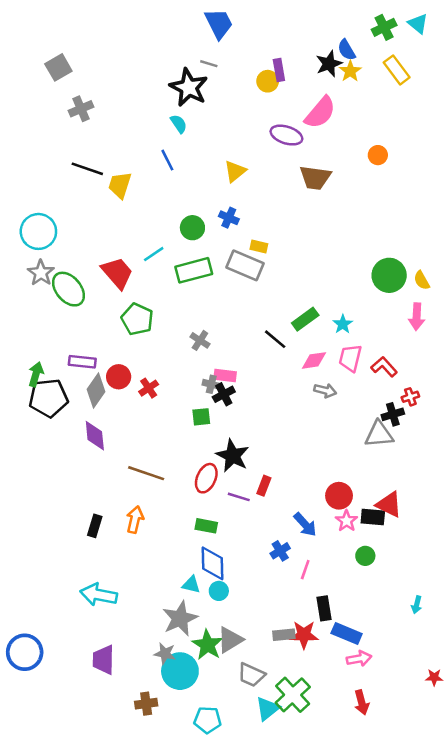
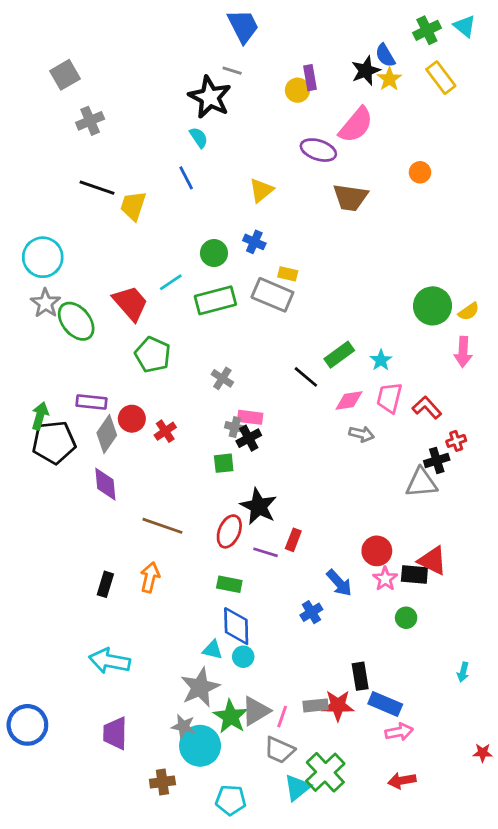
yellow semicircle: (422, 280) -> (469, 311), turned -96
pink line: (305, 570) -> (282, 717), moved
red arrow: (362, 702) -> (402, 781), turned 95

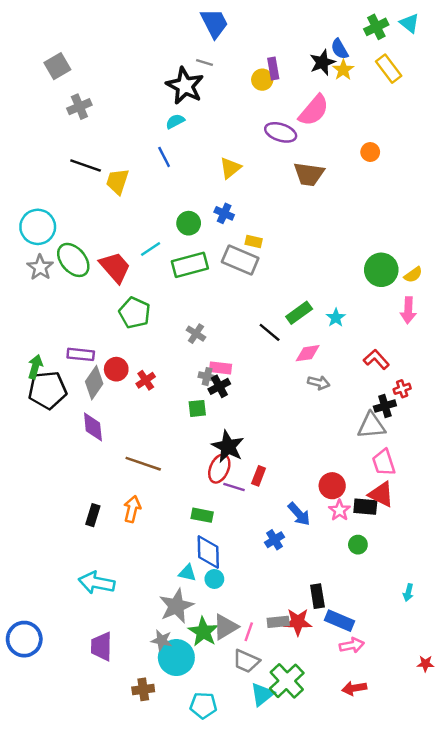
cyan semicircle: (199, 137) -> (175, 121), turned -84
green ellipse: (76, 321) -> (73, 260), moved
pink trapezoid: (389, 398) -> (384, 462), moved, turned -32
red ellipse: (229, 531) -> (219, 469), moved

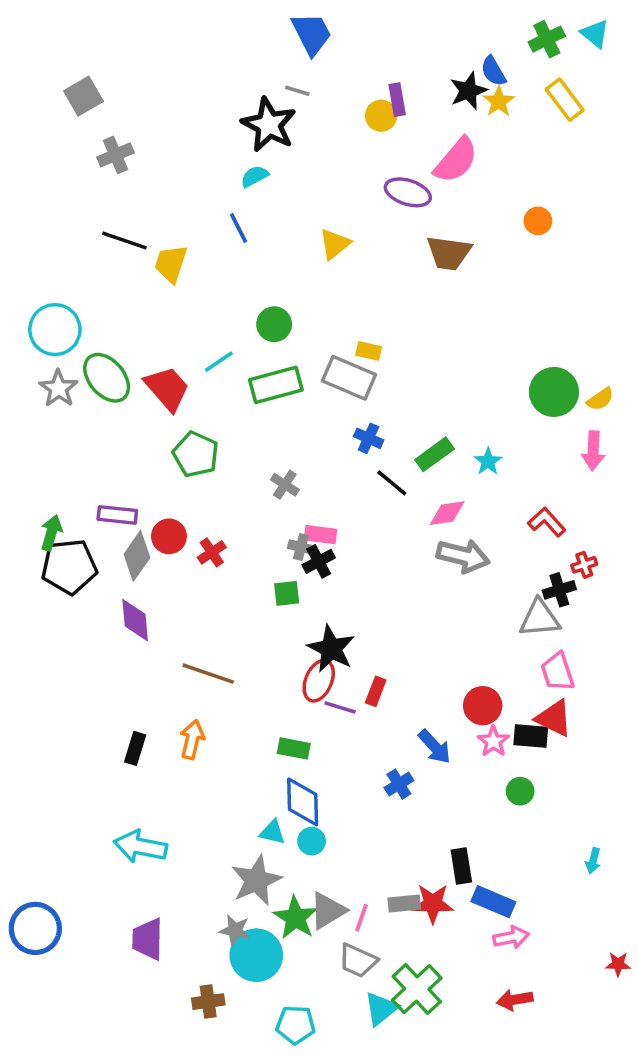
blue cross: (224, 213) -> (369, 438), moved
gray arrow: (319, 383) -> (463, 556), size x1.6

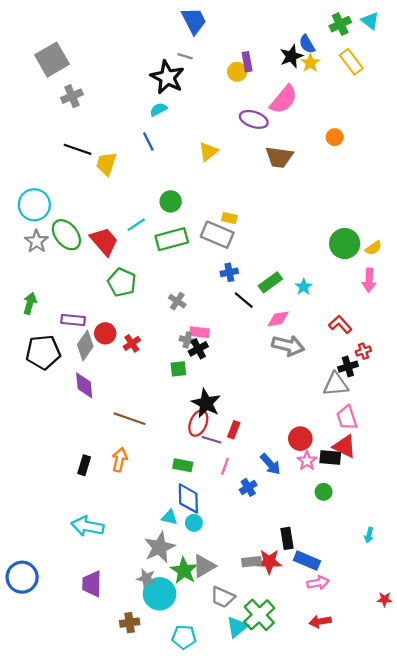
gray square: (83, 96) -> (52, 60), size x1.4
blue cross: (369, 438) -> (229, 272), turned -35
green arrow: (51, 533) -> (30, 303), moved
pink line: (361, 918) -> (225, 466), moved

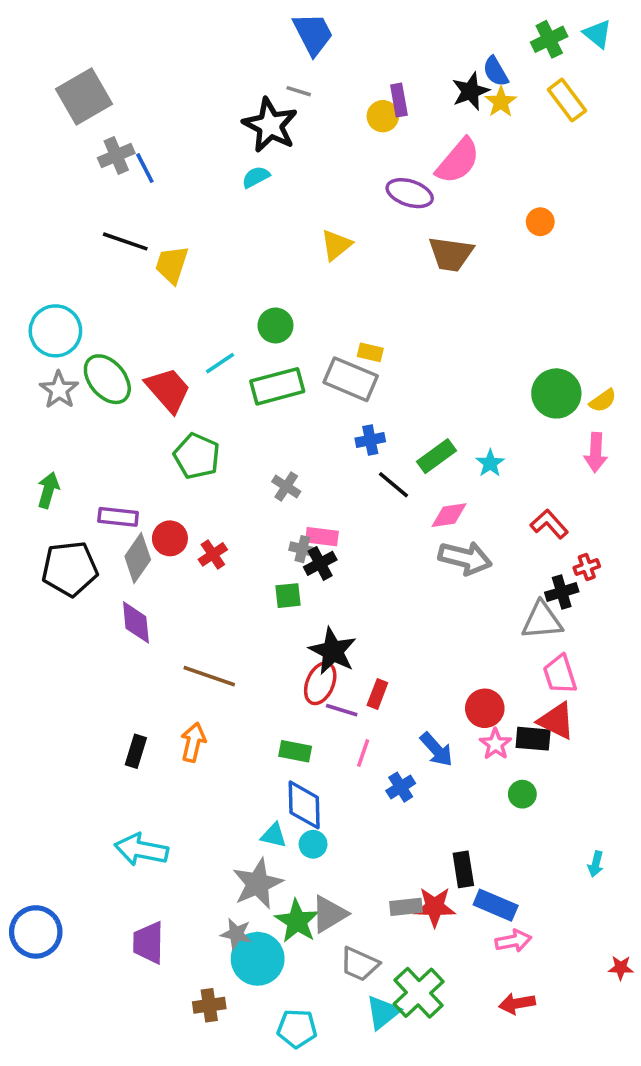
blue line: (148, 142) -> (145, 168), moved

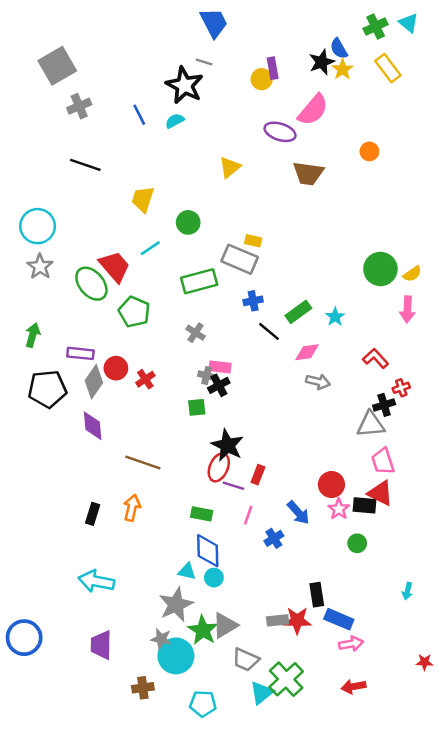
blue line: (145, 168) -> (139, 115), moved
yellow trapezoid: (172, 265) -> (143, 199), moved
green ellipse: (107, 379) -> (91, 284), moved
green rectangle: (277, 386) -> (199, 281), moved
gray arrow: (465, 558) -> (318, 382), size x0.7

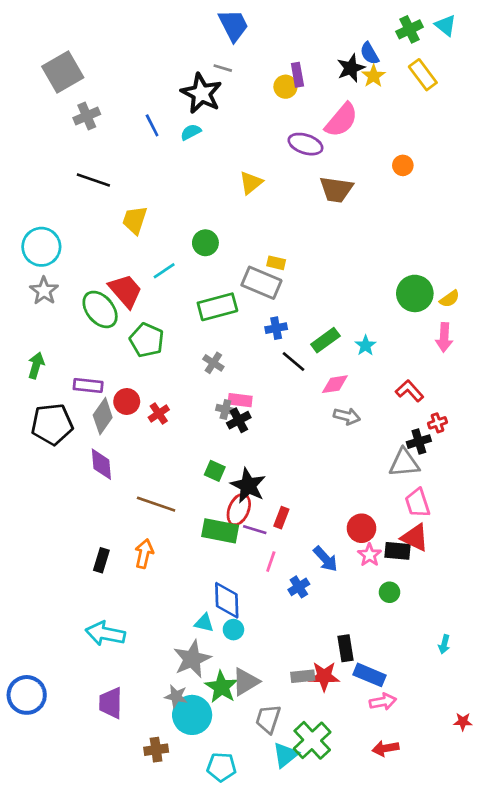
yellow trapezoid: (143, 199) -> (135, 220), moved
green square: (197, 407) -> (215, 471), moved, turned 30
green rectangle: (202, 514) -> (220, 531), moved, size x1.5
gray trapezoid: (246, 660) -> (268, 719), turned 84

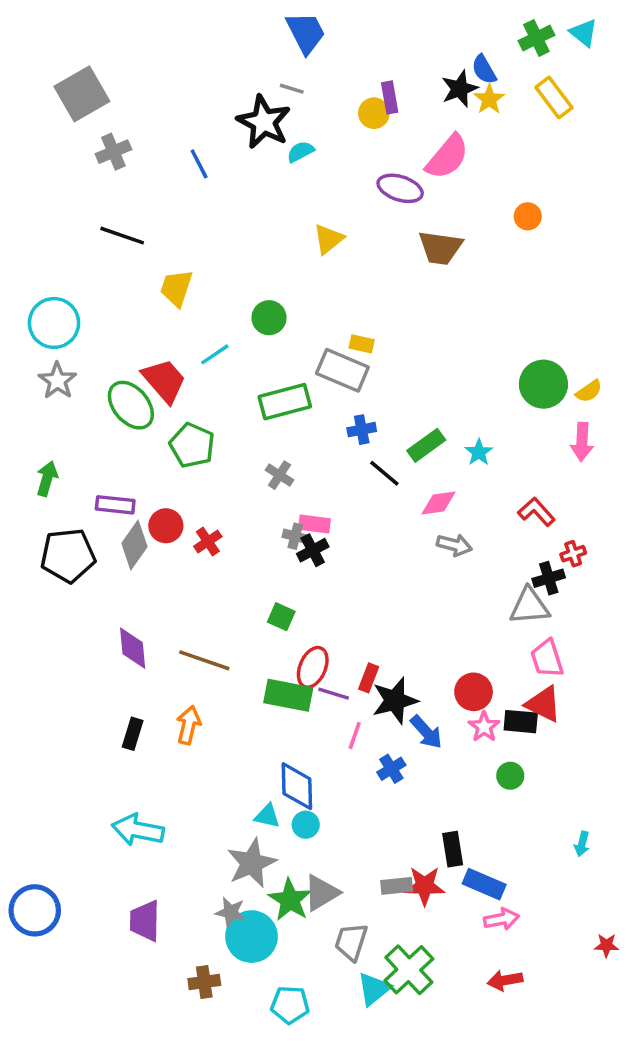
cyan semicircle: (191, 132) -> (300, 152), moved
purple diamond: (101, 464) -> (133, 648), moved
black star: (248, 486) -> (395, 701), moved, turned 30

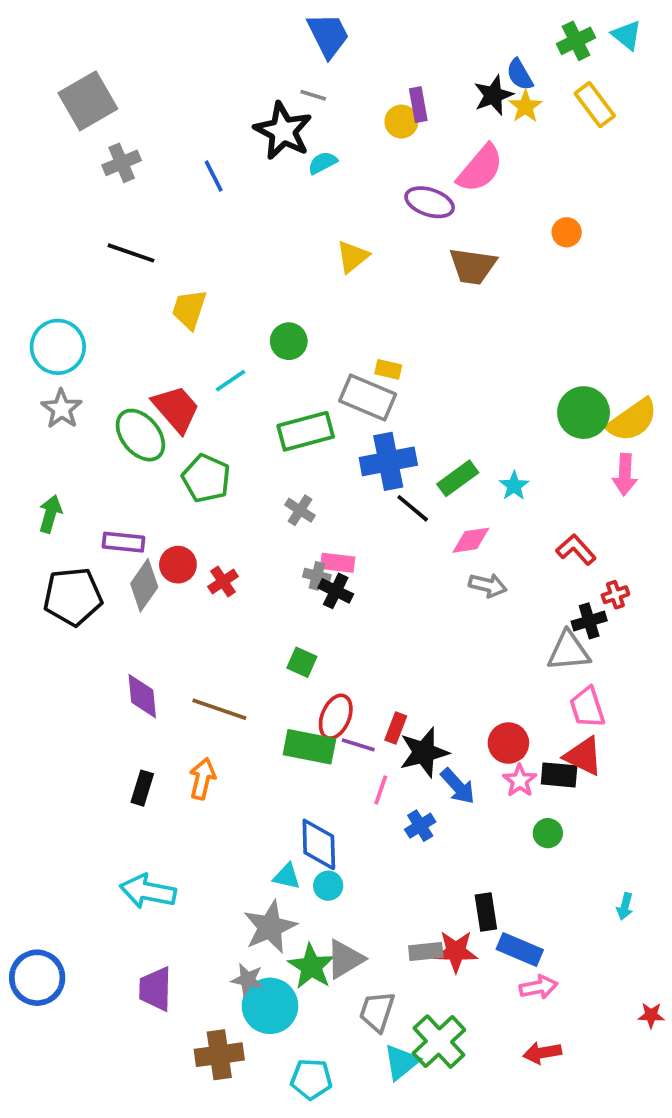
yellow semicircle: (589, 391) -> (632, 420), size x1.8
blue cross: (362, 430) -> (388, 461), size x1.8
black cross: (313, 550) -> (336, 591), turned -36
brown cross: (204, 982) -> (219, 1055), size x1.4

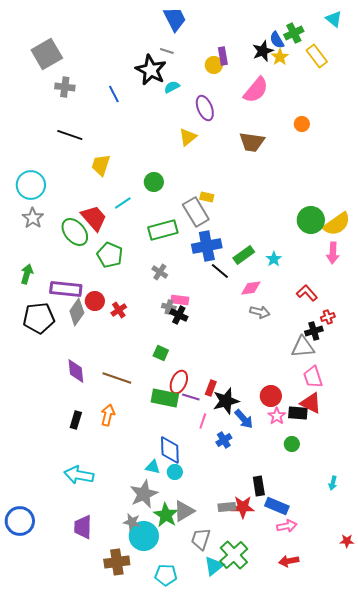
green cross: (576, 41) -> (294, 33), moved
gray cross: (122, 163) -> (65, 87), turned 30
purple ellipse: (430, 202) -> (205, 108), moved, turned 50
gray rectangle: (368, 398) -> (196, 212), turned 36
purple rectangle: (124, 542) -> (66, 289), size x1.4

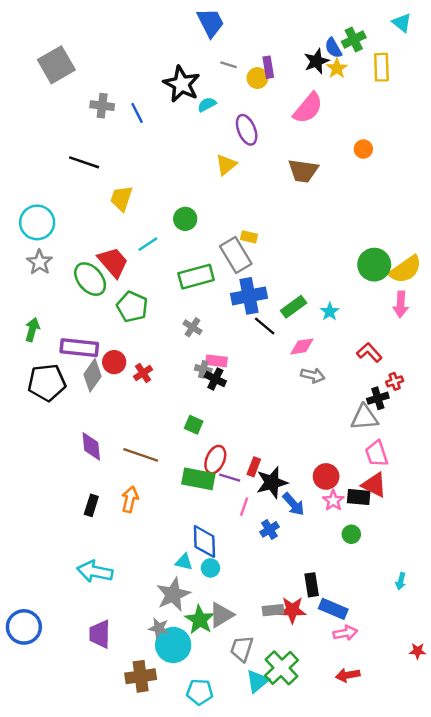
gray line: (167, 51) -> (229, 65), moved
yellow rectangle: (317, 56) -> (381, 67), turned 35
gray cross: (65, 87) -> (102, 106), moved

